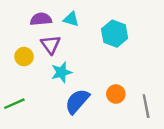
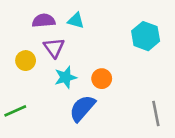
cyan hexagon: (115, 34) -> (146, 36), moved
orange circle: (116, 94) -> (102, 79), moved

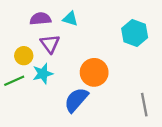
cyan star: (66, 77) -> (43, 74), moved
orange circle: (102, 79) -> (94, 72), size x1.5
green line: (15, 111) -> (14, 81), moved

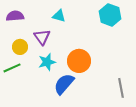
purple semicircle: (40, 19) -> (15, 16), moved
cyan hexagon: (135, 33) -> (110, 15), moved
cyan star: (43, 74) -> (47, 62), moved

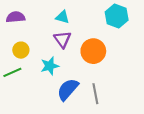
purple triangle: (42, 37) -> (62, 39), moved
orange circle: (79, 61) -> (93, 51), moved
gray line: (121, 88) -> (95, 94), moved

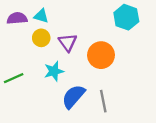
cyan triangle: (62, 17) -> (41, 16), moved
yellow circle: (21, 50) -> (41, 38), moved

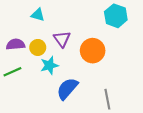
purple semicircle: (17, 18) -> (16, 44), moved
yellow circle: (41, 38) -> (38, 47), moved
gray line: (103, 101) -> (107, 99), moved

